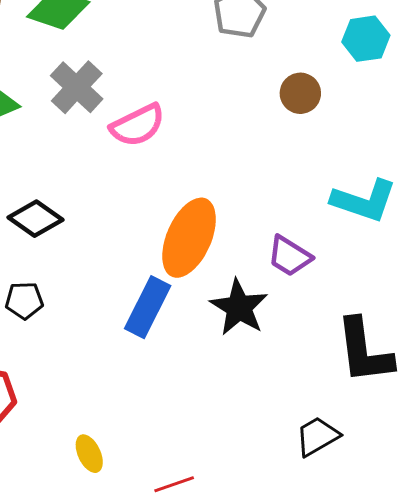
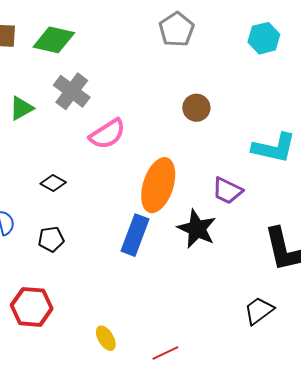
brown circle: (300, 93) -> (196, 108), moved
pink semicircle: (138, 125) -> (107, 134), moved
black diamond: (36, 219) -> (53, 183), size x0.7

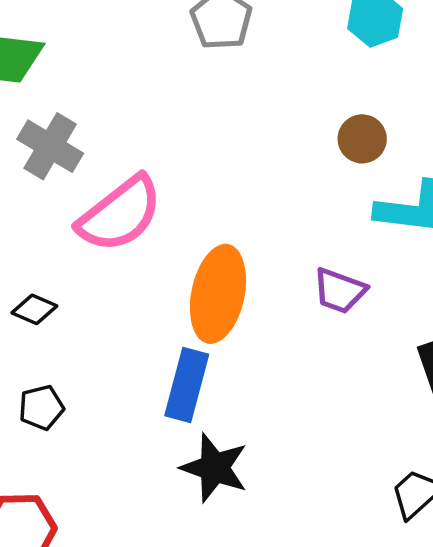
brown circle: (196, 108) -> (362, 139), moved
pink semicircle: (107, 134) -> (120, 214), size x1.4
black star: (197, 229) -> (214, 468), moved

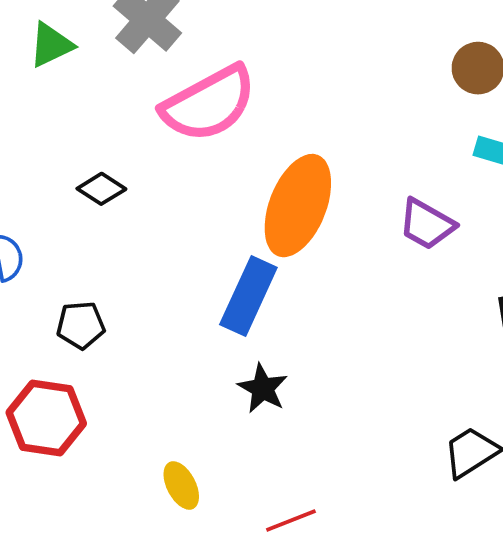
black pentagon: (41, 407) -> (81, 325), moved
black star: (214, 468) -> (263, 388), size x0.7

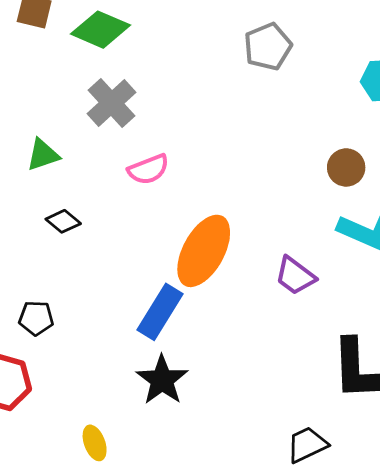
green triangle: (51, 45) -> (43, 155), moved
pink semicircle: (209, 104) -> (148, 169), size x0.6
black star: (263, 388) -> (162, 380), size x1.4

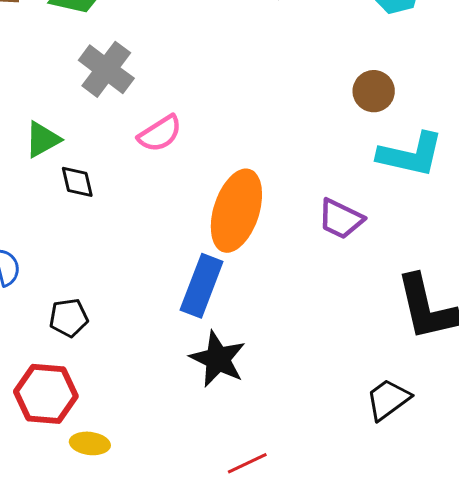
black diamond: (63, 221) -> (77, 182), moved, turned 48
yellow ellipse: (95, 443) -> (90, 443), moved, turned -52

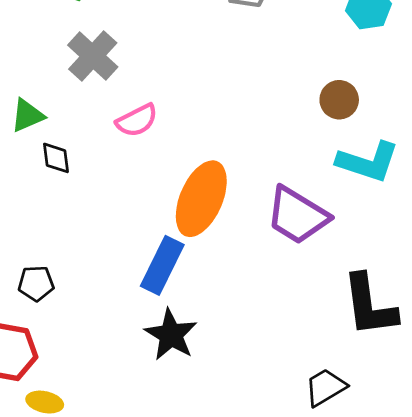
purple trapezoid: (341, 219) -> (297, 215), size x1.5

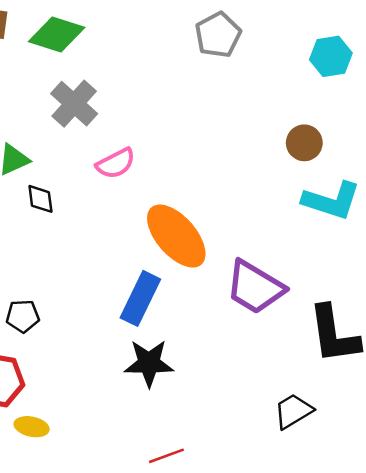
orange ellipse: (201, 199) -> (176, 236), turned -64
purple trapezoid: (297, 215) -> (255, 287), moved
black star: (171, 335) -> (149, 363), turned -30

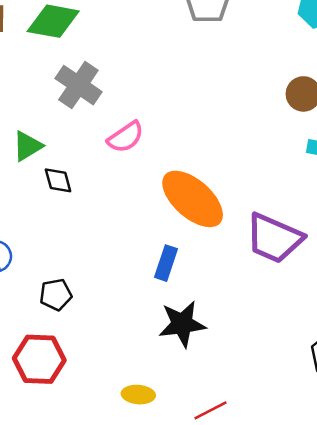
blue rectangle: (140, 298) -> (166, 263), size x0.7
yellow ellipse: (32, 427) -> (138, 395), moved

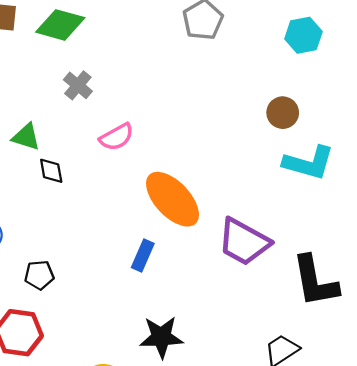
gray cross: (78, 85) -> (78, 85), size x0.7
green triangle: (28, 146) -> (26, 137), turned 44
black star: (182, 324) -> (161, 337), moved

